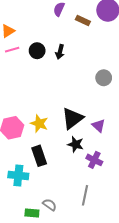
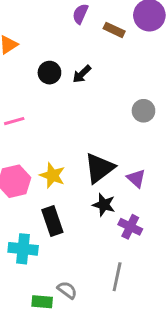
pink line: (12, 50) -> (14, 121), moved
black arrow: (60, 52) -> (82, 74), turned 32

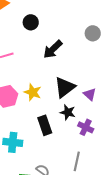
black arrow: (82, 74) -> (53, 49), moved, size x1.5
gray circle: (143, 111) -> (93, 33), moved
black rectangle: (52, 221) -> (45, 125), moved

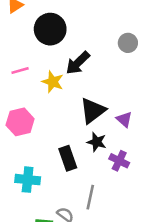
black circle: (31, 22) -> (50, 29), size x1.6
yellow star: (33, 92) -> (53, 82), moved
gray line: (77, 161) -> (90, 197), moved

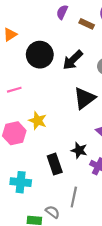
black arrow: (78, 63) -> (73, 60), moved
yellow star: (53, 82) -> (38, 121), moved
black triangle: (93, 111) -> (84, 98), moved

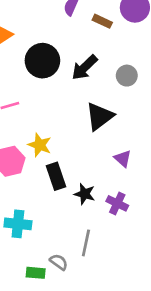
black star: (79, 150) -> (85, 194), moved
black rectangle: (55, 164) -> (56, 176), moved

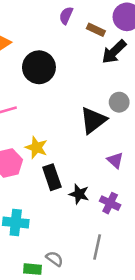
black arrow: (85, 67) -> (114, 52), moved
gray circle: (127, 76) -> (119, 102), moved
gray line: (86, 243) -> (97, 247), moved

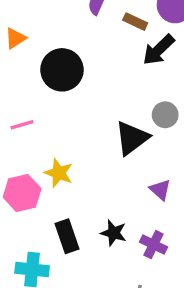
black rectangle: (52, 177) -> (67, 236), moved

